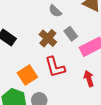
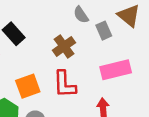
gray rectangle: (71, 34) -> (104, 31), moved

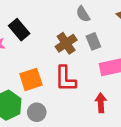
gray rectangle: (104, 31) -> (93, 41), moved

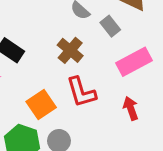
gray rectangle: (93, 41) -> (110, 26), moved

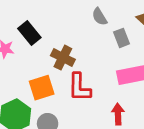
brown cross: (70, 50) -> (63, 58), moved, turned -30

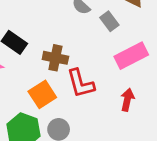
red arrow: (118, 114) -> (127, 100), turned 30

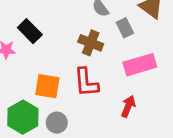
brown cross: (55, 58) -> (91, 43), moved
orange square: (42, 94) -> (47, 86), turned 32

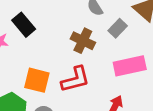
gray rectangle: (125, 28) -> (118, 28), turned 66
red L-shape: (86, 82) -> (75, 79), turned -104

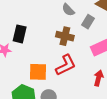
black rectangle: (24, 25) -> (20, 34), turned 66

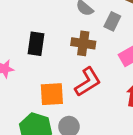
black rectangle: (20, 34) -> (36, 44), moved

